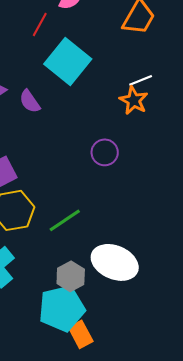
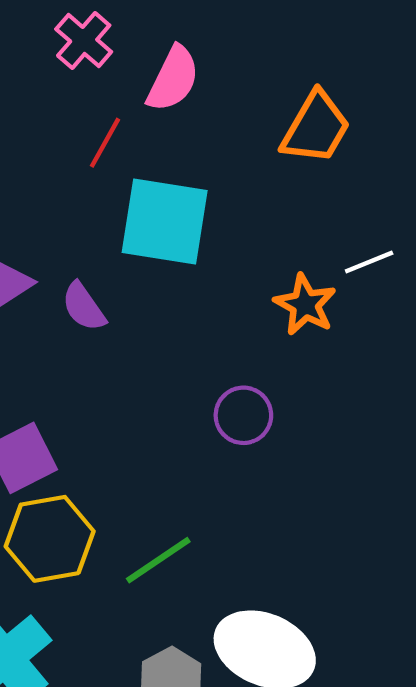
cyan square: (68, 61) -> (165, 222), turned -30
white line: (141, 80) -> (369, 262), moved

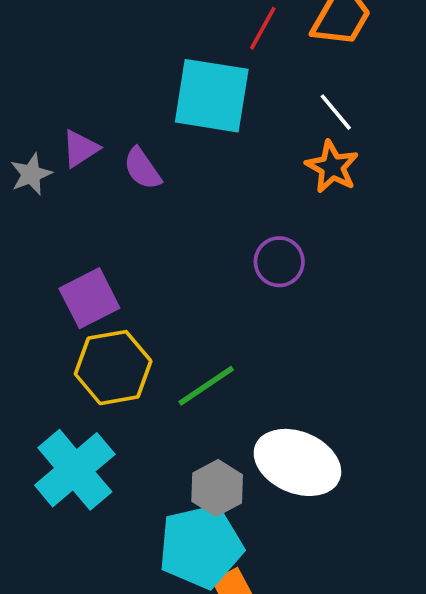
red line: (105, 143) -> (263, 28), moved
white line: (369, 262) -> (336, 112), moved, turned 72

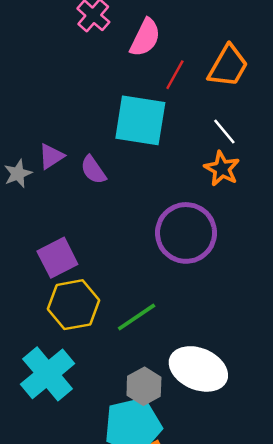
purple circle: (279, 262) -> (186, 233), size x1.8

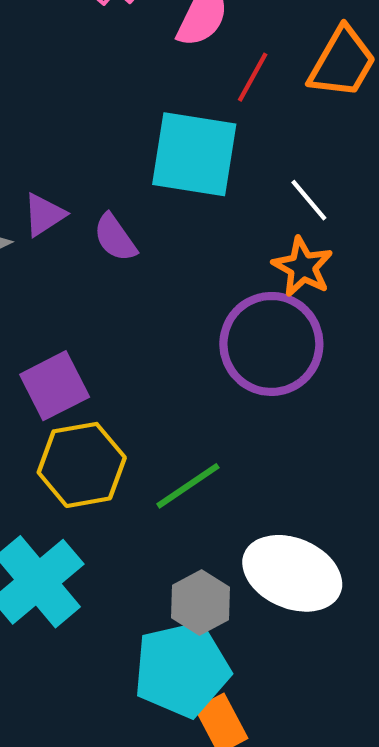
white line: (224, 132) -> (309, 200), moved
orange star: (222, 169) -> (303, 267), moved

